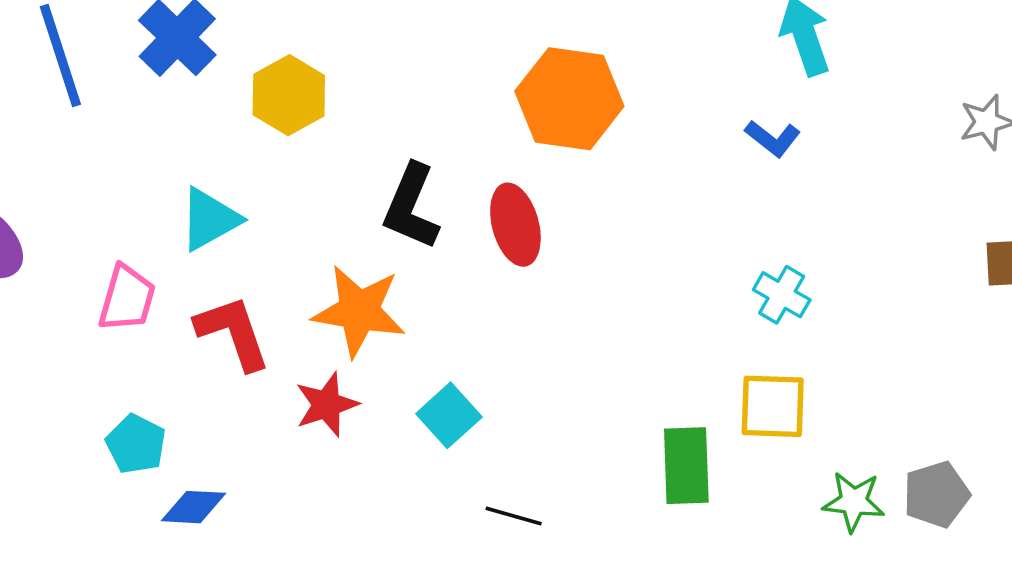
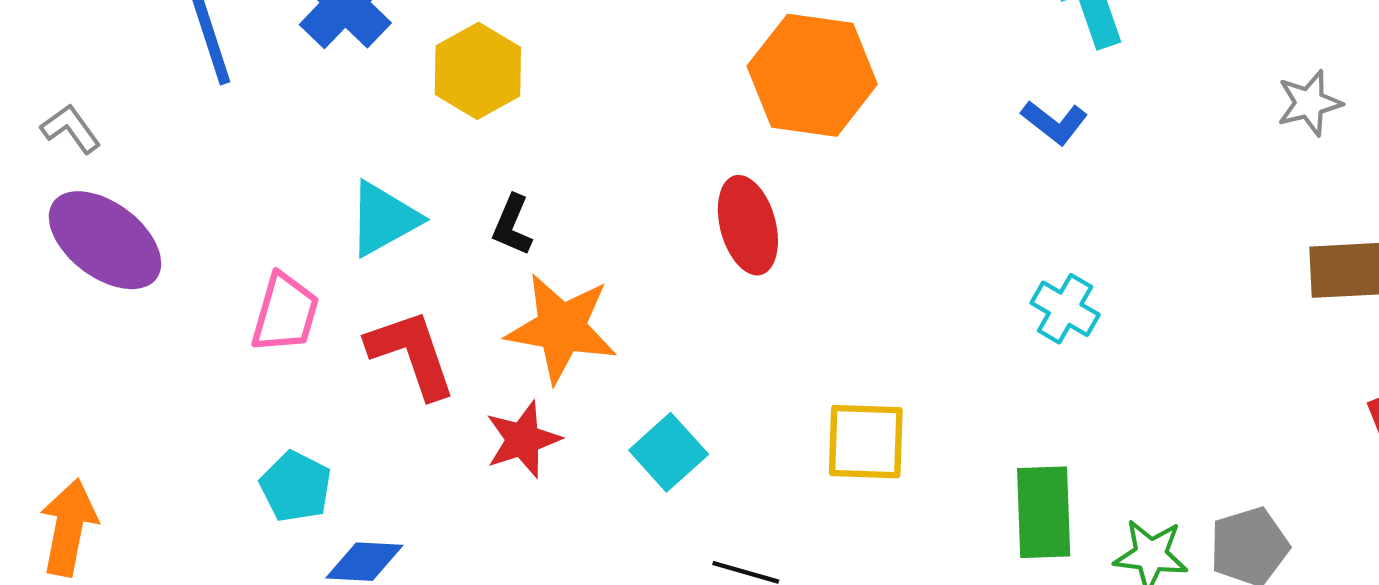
black L-shape: (411, 207) -> (512, 225), moved, size x0.6
yellow square: (773, 406) -> (866, 442), moved
green rectangle: (686, 466) -> (1044, 512), moved

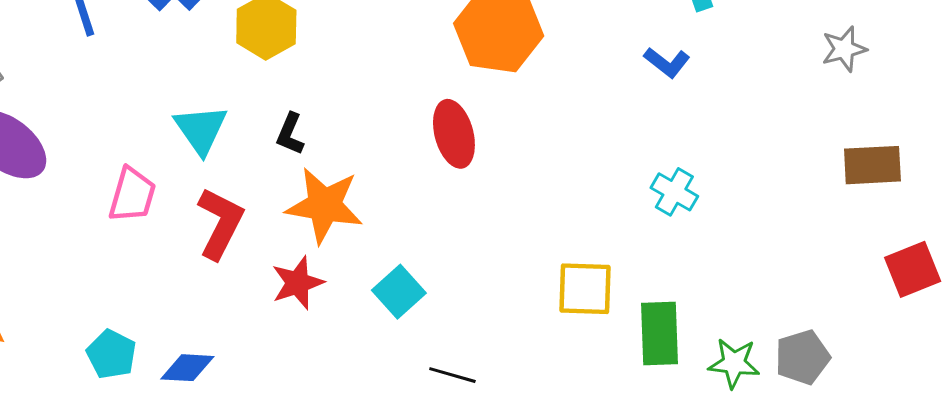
cyan triangle: (384, 219) -> (201, 129), turned -36
red L-shape: (411, 354) -> (220, 223), turned 46
yellow square: (866, 442) -> (585, 289), moved
cyan pentagon: (296, 487) -> (111, 354), moved

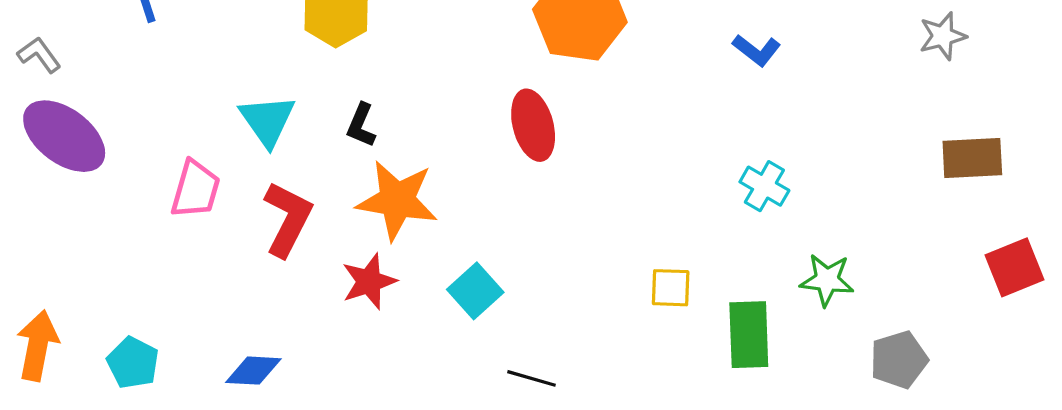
yellow square: (585, 289) -> (671, 288), size x0.7
cyan pentagon: (111, 354) -> (133, 363), moved
green star: (734, 363) -> (827, 280), moved

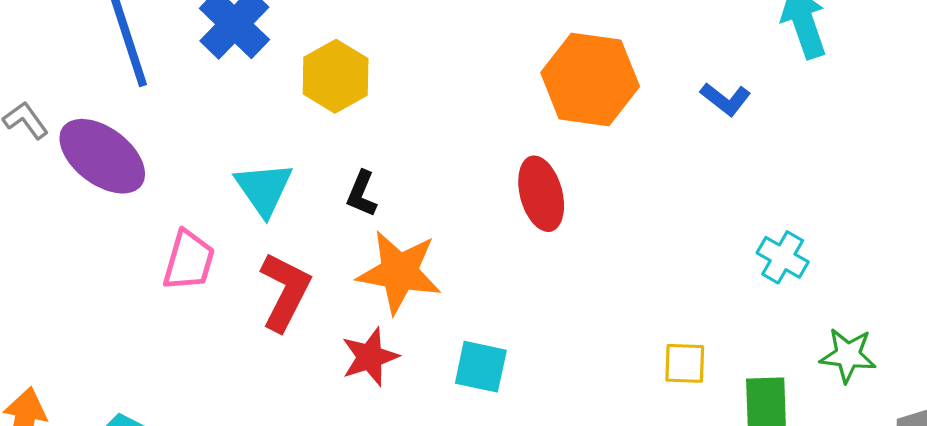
blue L-shape: (757, 50) -> (726, 99), moved
purple ellipse: (64, 136) -> (102, 156), moved
cyan square: (475, 291) -> (481, 367), turned -36

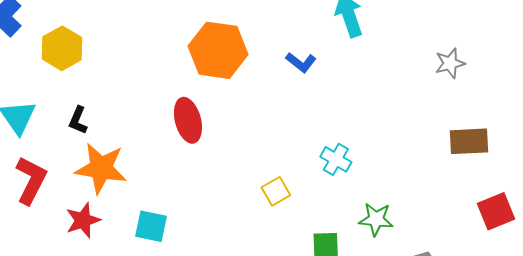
yellow square: (685, 363) -> (276, 191), moved, turned -32

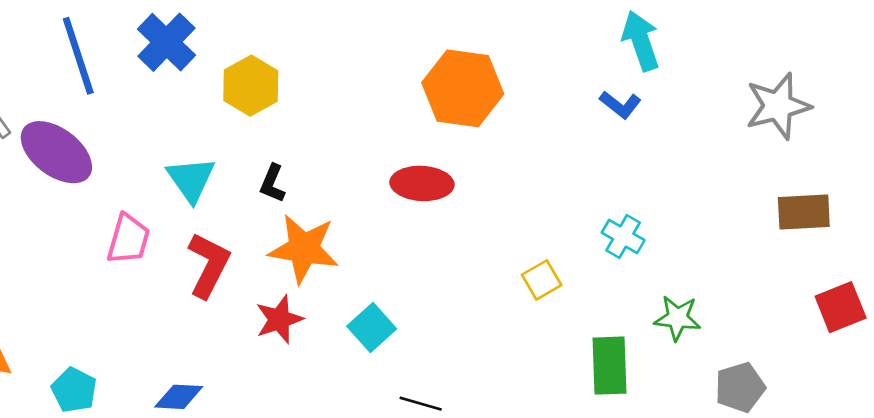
blue L-shape: (301, 62) -> (620, 105), moved
gray star: (450, 63) -> (778, 106), size x1.6
red ellipse: (188, 120) -> (422, 183), turned -72
cyan square: (151, 226) -> (372, 328), turned 36

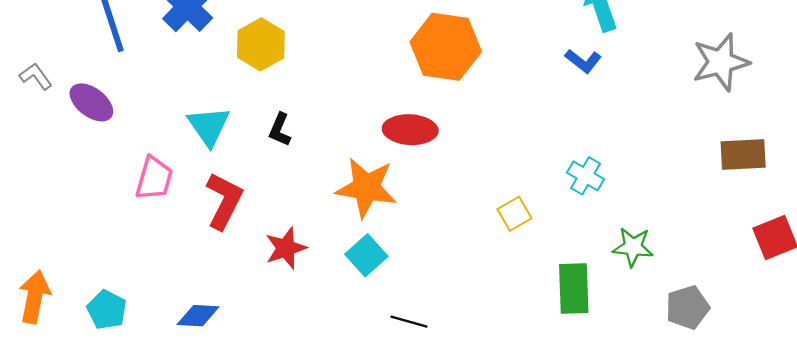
purple ellipse: (56, 152) -> (91, 102), size x0.7
orange star: (304, 249) -> (366, 188), moved

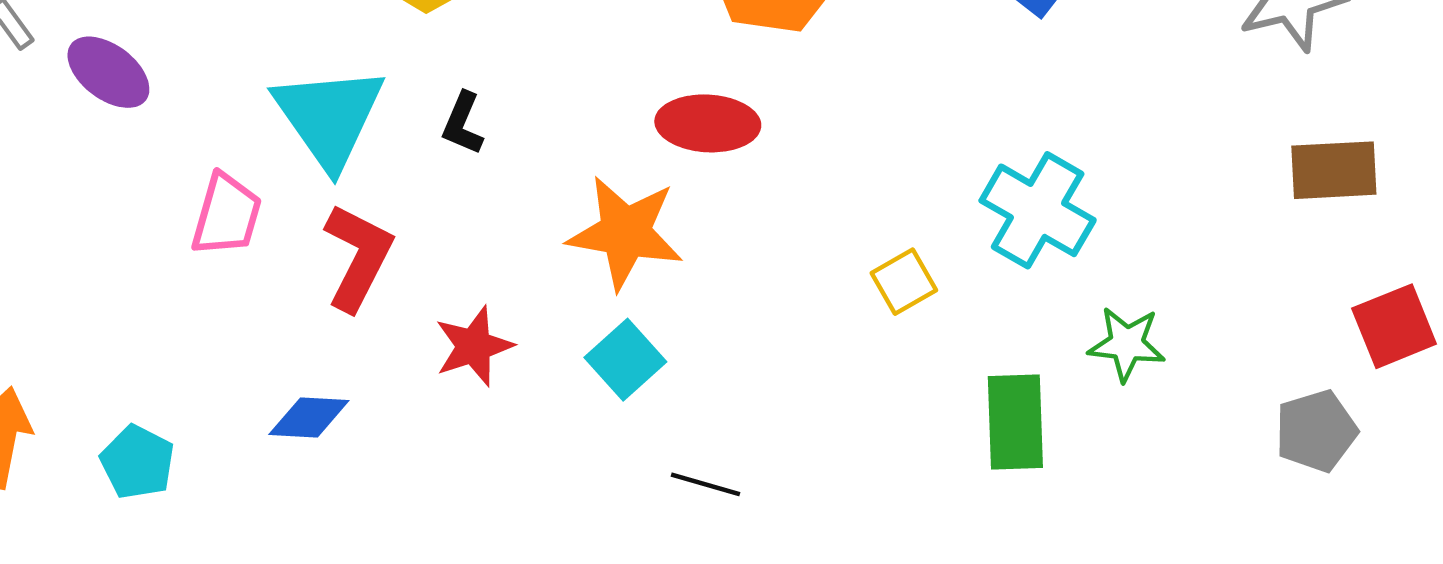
cyan triangle: (209, 126) -> (329, 117), size x1.4
cyan cross: (586, 176) -> (1038, 210), size x1.6
gray pentagon: (687, 307) -> (1316, 431), moved
blue diamond: (198, 316) -> (309, 418), moved

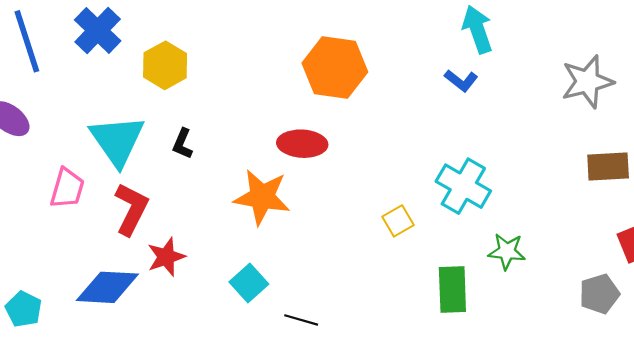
red star: (474, 346) -> (166, 257), moved
cyan square: (625, 360) -> (249, 283), moved
blue diamond: (309, 418) -> (107, 287), size x1.6

